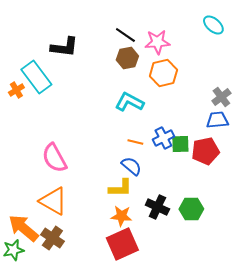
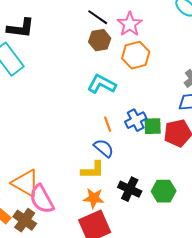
pink star: (157, 42) -> (130, 24), turned -30
black L-shape: (64, 47) -> (21, 28), moved
orange line: (135, 142) -> (108, 124), turned 56
pink semicircle: (54, 158) -> (42, 199), moved

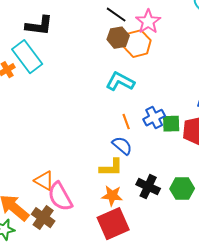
orange hexagon: (136, 55) -> (137, 44), moved
orange triangle: (26, 183) -> (44, 181), size x0.7

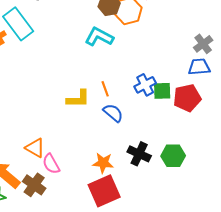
cyan L-shape: (120, 82) -> (99, 37), moved
orange line: (126, 122) -> (105, 89), moved
yellow L-shape: (111, 168) -> (78, 99), moved
pink semicircle: (60, 197) -> (51, 164), size x0.7

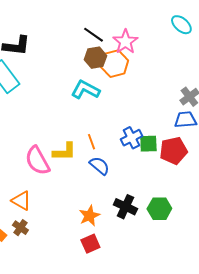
orange star: (103, 163) -> (89, 216), turned -30
pink semicircle: (51, 164) -> (37, 161), moved, size x1.4
brown cross: (34, 185) -> (20, 228), moved, size x0.7
red square: (104, 191) -> (90, 244), size x0.6

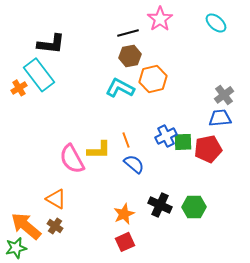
black line: (93, 35) -> (128, 33), turned -50
pink star: (125, 42) -> (160, 19), moved
orange hexagon: (114, 64) -> (153, 79), moved

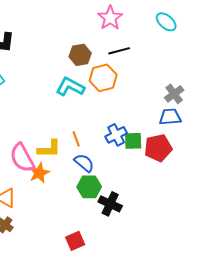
black line: (128, 33) -> (119, 51), moved
green hexagon: (194, 207) -> (89, 187), moved
orange star: (124, 214) -> (39, 173), moved

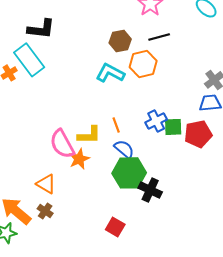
green hexagon: (89, 187) -> (129, 173), size x1.4
red square: (75, 241) -> (115, 227), turned -36

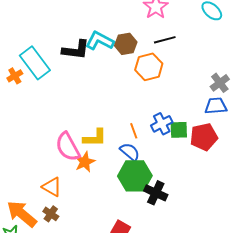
black L-shape: (41, 29) -> (76, 50), moved
cyan L-shape: (110, 73) -> (100, 41), moved
orange line: (116, 125) -> (134, 131), moved

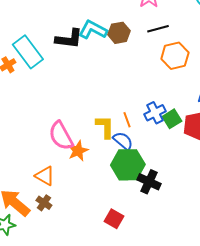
orange hexagon: (149, 67) -> (175, 56), moved
green square: (179, 130) -> (172, 119), turned -30
yellow L-shape: (95, 138) -> (105, 127), moved, turned -90

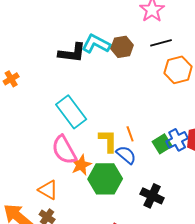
cyan rectangle: (28, 52) -> (71, 112), moved
blue cross: (155, 113) -> (177, 140), moved
green square: (172, 119) -> (162, 144), moved
green hexagon: (128, 165) -> (105, 179), moved

